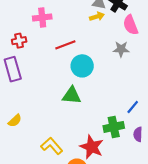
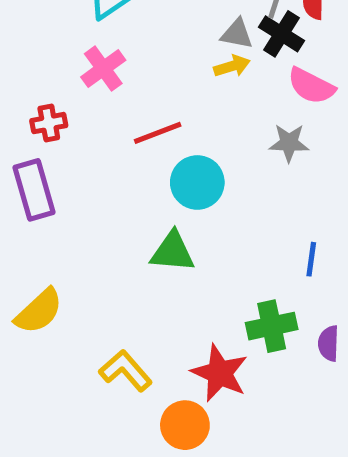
pink cross: (42, 18) -> (103, 69), turned -30
pink semicircle: (131, 25) -> (311, 86), turned -42
blue line: (133, 107) -> (311, 259), moved, turned -32
yellow semicircle: (15, 121) -> (39, 311), size x1.5

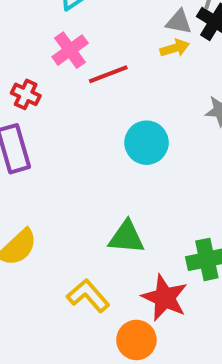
red cross: (49, 123) -> (26, 94), turned 36
red line: (158, 133) -> (108, 74), moved
green triangle: (173, 252) -> (126, 237), moved

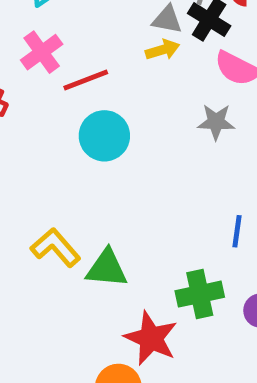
cyan circle: (147, 143) -> (104, 136), moved
yellow L-shape: (88, 296) -> (56, 247), moved

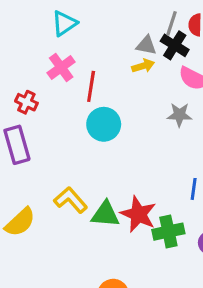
red line: (86, 80) -> (91, 86), turned -60
red star: (151, 338) -> (138, 214), moved

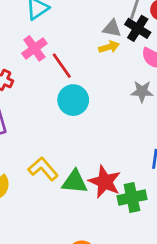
red line: (91, 86) -> (62, 66), turned -44

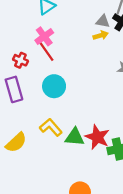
red line: (62, 66) -> (46, 52), moved
cyan circle: (73, 100) -> (54, 86), moved

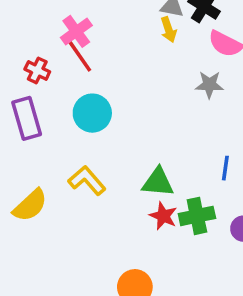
yellow arrow: (101, 35) -> (169, 30), turned 88
green triangle: (75, 137) -> (158, 182), moved
red star: (97, 137) -> (163, 216), moved, size x0.7

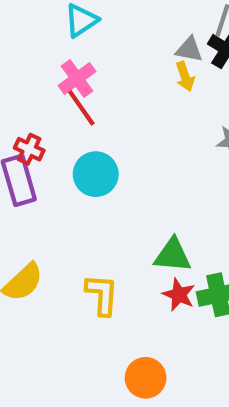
red cross: (37, 70) -> (29, 149), moved
yellow L-shape: (87, 180) -> (102, 295), moved, turned 45

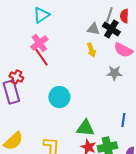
yellow arrow: (185, 76) -> (91, 50), moved
cyan circle: (96, 174) -> (59, 97), moved

